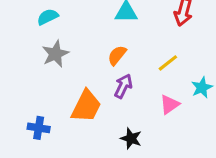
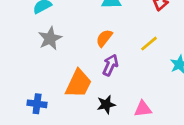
pink triangle: (170, 105) -> (143, 109), moved, turned 30
black star: (131, 138) -> (106, 104), moved, turned -30

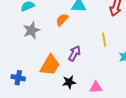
orange semicircle: (104, 38) -> (62, 20), moved
yellow line: (149, 44) -> (104, 40), turned -64

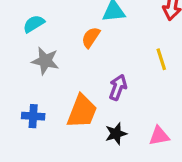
gray star: (31, 30) -> (45, 61), turned -30
blue cross: (18, 78) -> (33, 116), moved

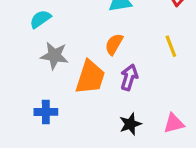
orange semicircle: (91, 37) -> (114, 44), moved
orange trapezoid: (82, 111) -> (90, 77), moved

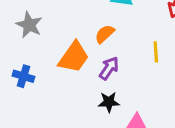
gray star: (54, 56) -> (29, 25), moved
black star: (130, 124) -> (109, 102), moved

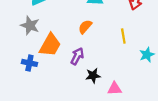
orange trapezoid: (74, 57) -> (50, 45), moved
purple arrow: (109, 68) -> (77, 56), moved

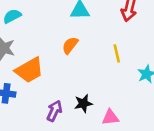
orange trapezoid: (50, 45) -> (29, 70), turned 35
purple arrow: (77, 56) -> (54, 111), moved

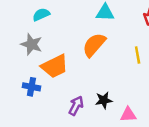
orange semicircle: (70, 45) -> (94, 45), size x1.5

